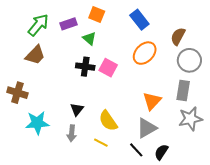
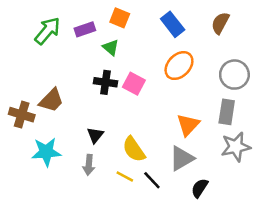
brown semicircle: (178, 36) -> (220, 23), moved
brown trapezoid: (35, 55) -> (51, 100), moved
black line: (136, 150) -> (152, 180), moved

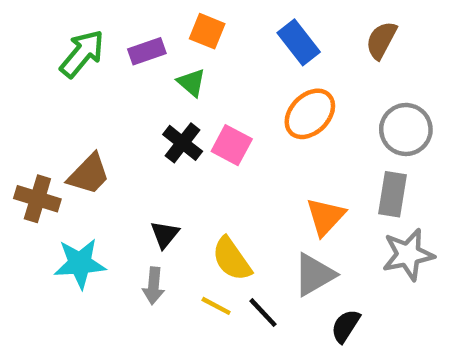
black cross: (106, 82) -> (183, 143), turned 30

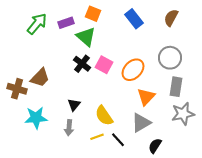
green triangle: (192, 83) -> (86, 37), size x1.5
orange ellipse: (310, 114) -> (133, 70), moved
gray circle: (406, 129) -> (170, 58), moved
yellow line: (216, 306) -> (97, 137), turned -48

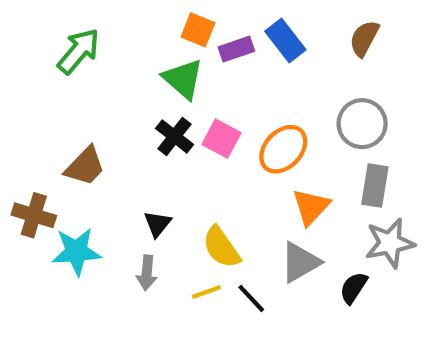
purple rectangle: (66, 23) -> (236, 49), moved
brown cross: (17, 89) -> (34, 215), moved
black semicircle: (155, 146) -> (354, 288), moved

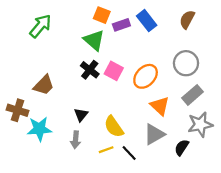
gray rectangle: (375, 185) -> (193, 95), turned 40
orange triangle: (311, 207) -> (160, 106), turned -30

